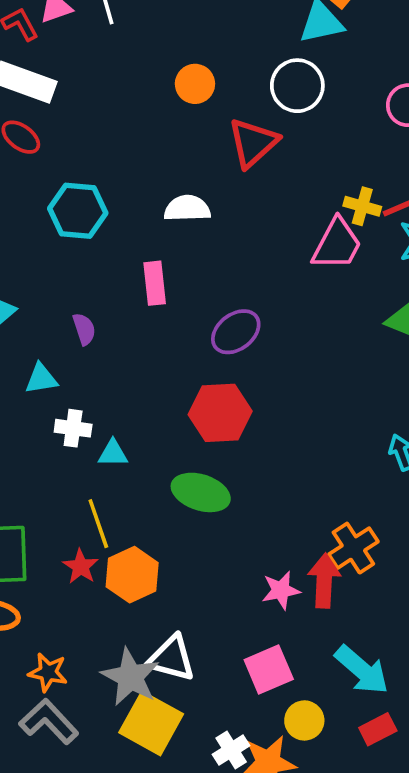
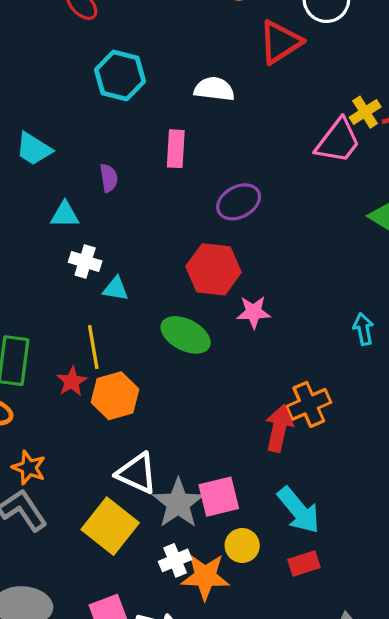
yellow cross: (362, 206) -> (365, 112), turned 32
pink star: (281, 590) -> (254, 312), moved
gray star: (130, 677) -> (178, 503), moved

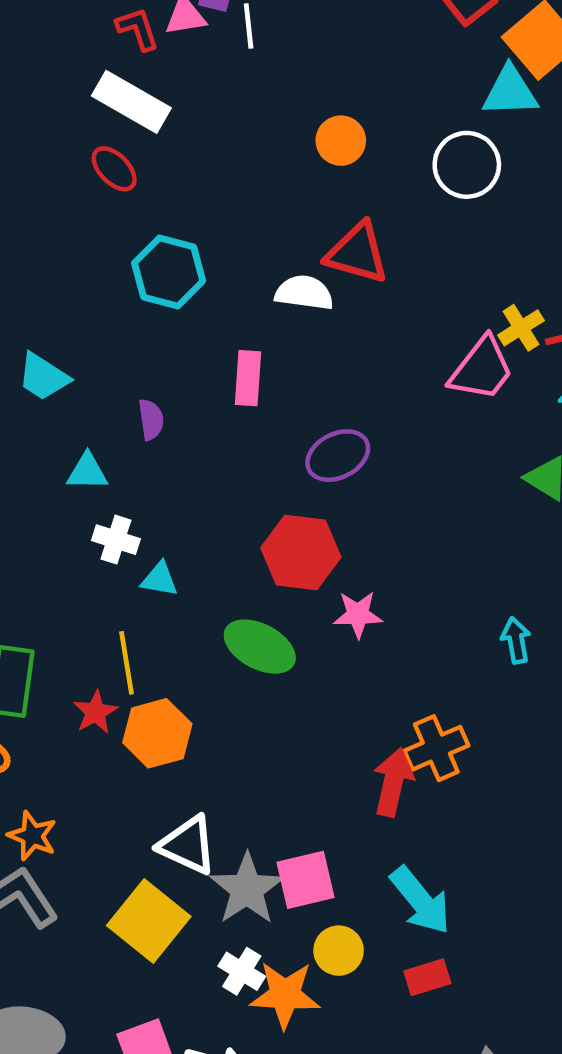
red triangle: (280, 42) -> (357, 253), moved, turned 48
white cross: (175, 560) -> (242, 971), turned -36

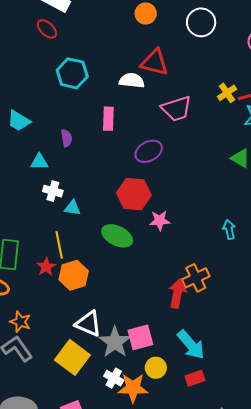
pink trapezoid: (482, 369) -> (176, 109), moved, turned 36

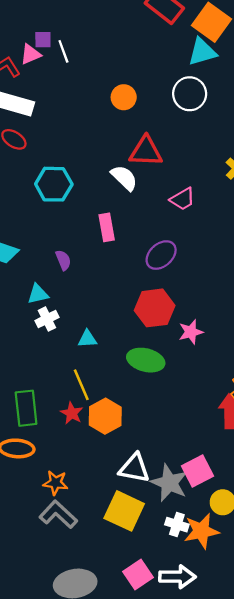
white semicircle: (132, 81) -> (124, 178), turned 50
pink trapezoid: (176, 109) -> (183, 199), size x0.7
white cross: (53, 191) -> (47, 319), moved, turned -30

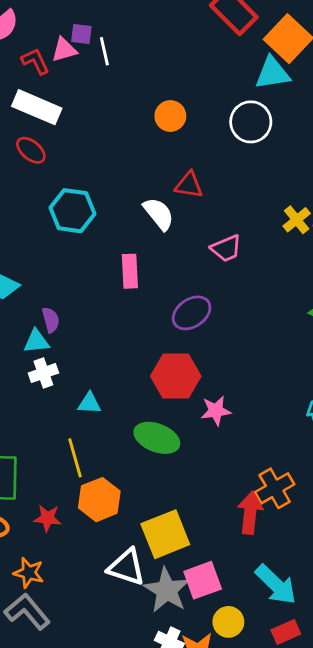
red triangle: (146, 151) -> (189, 185), size x0.7
purple semicircle: (63, 260) -> (51, 320), moved
red star: (72, 413) -> (48, 518), moved, turned -30
yellow square: (124, 511) -> (165, 534), moved, turned 36

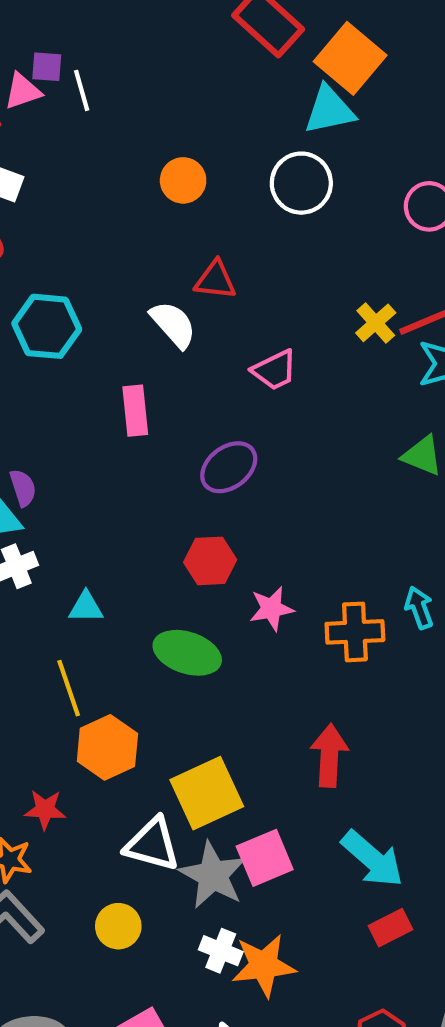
red hexagon: (176, 376) -> (210, 561), size x0.7
orange cross: (275, 488) -> (355, 632), moved, turned 30
red star: (48, 518) -> (45, 810), moved
yellow circle: (228, 622) -> (118, 926), moved

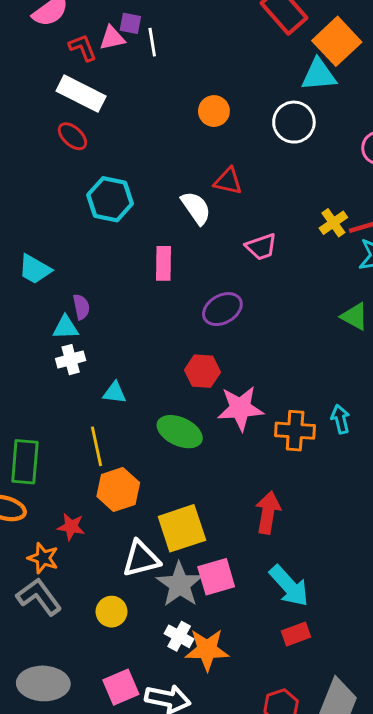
pink star: (272, 609) -> (240, 408), size x1.5
white triangle: (152, 844) -> (141, 559), turned -36

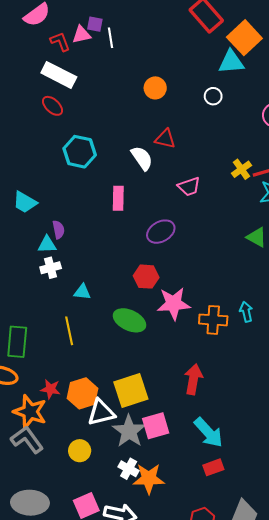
white circle: (294, 122) -> (213, 96), size x0.6
orange hexagon: (118, 490) -> (83, 393), moved
orange star: (43, 558) -> (30, 412), size x1.5

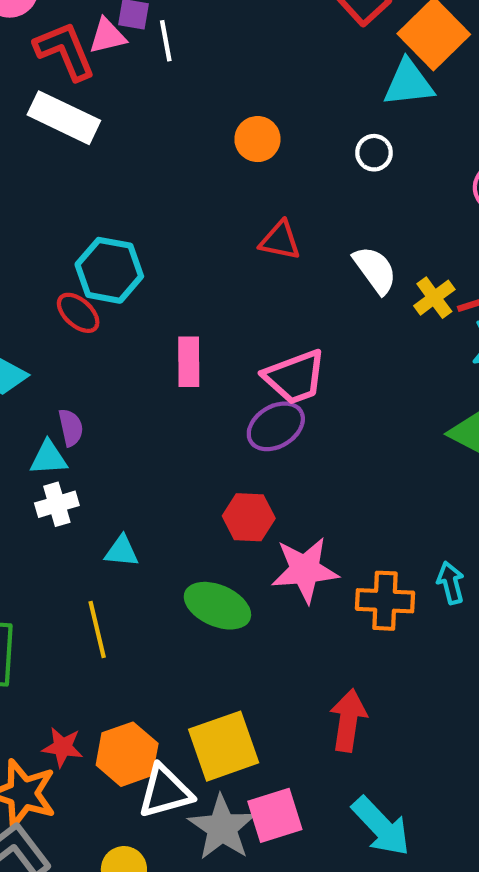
red L-shape: (60, 42) -> (65, 51), size x1.5
red ellipse: (52, 106) -> (78, 313), moved
white semicircle: (142, 158) -> (375, 270), moved
pink trapezoid: (189, 187) -> (295, 377), moved, size x1.4

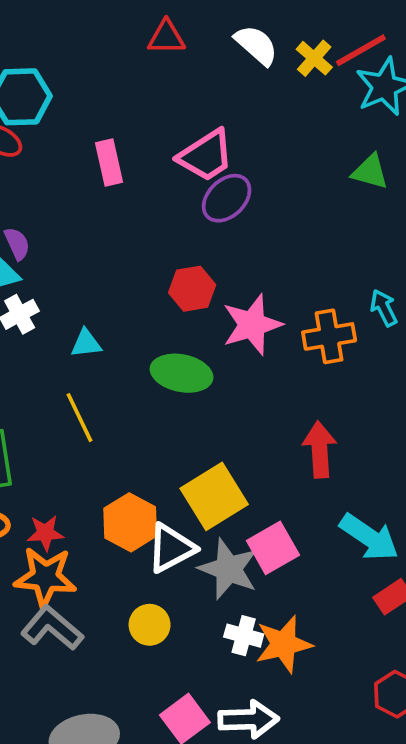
purple ellipse: (276, 426) -> (227, 198), moved
red star: (63, 747) -> (45, 533), moved

